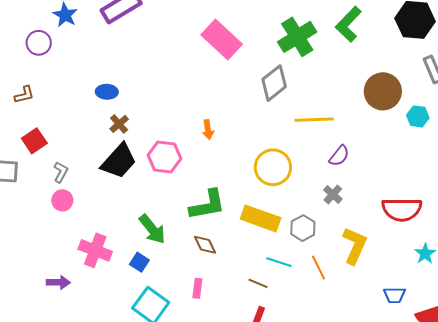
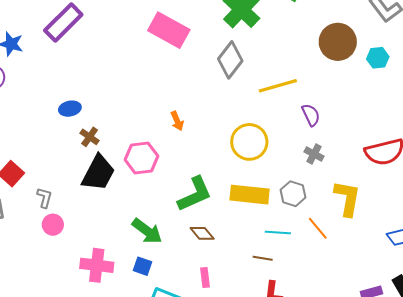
purple semicircle: (339, 156) -> (311, 115), turned -50

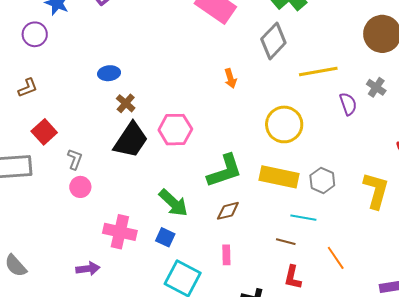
orange arrow: (177, 121) -> (230, 78), moved
gray cross: (314, 154) -> (376, 87), moved
orange line: (318, 228) -> (336, 258), moved
brown diamond: (202, 233) -> (228, 211), turned -70

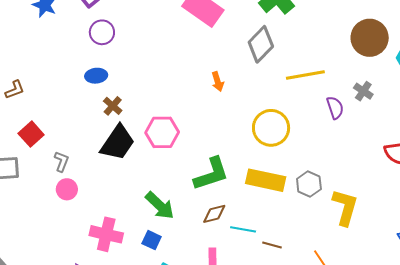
purple circle: (35, 34) -> (102, 32), moved
yellow L-shape: (376, 190) -> (345, 207), moved
cyan line: (303, 218) -> (243, 229), moved

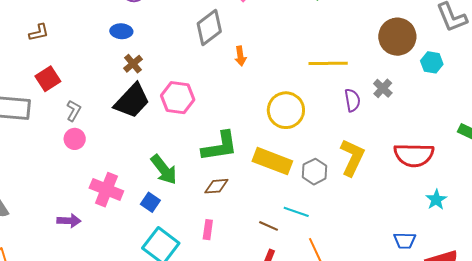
gray diamond: (261, 44) -> (209, 28), moved
yellow L-shape: (345, 207) -> (352, 157), moved
cyan line: (243, 229) -> (296, 212), moved

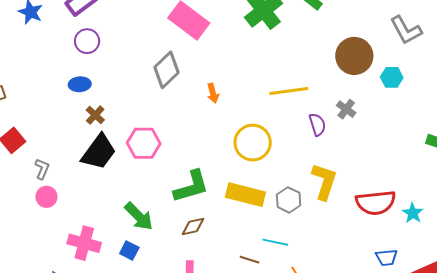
orange arrow: (240, 56) -> (213, 93), moved
red semicircle: (414, 155) -> (376, 203), moved

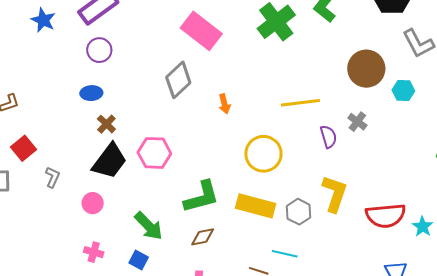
pink circle: (46, 197) -> (93, 203), moved
pink cross: (84, 243) -> (94, 252), size x0.6

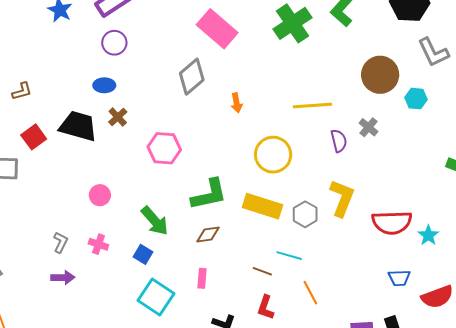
black trapezoid: (109, 161) -> (78, 126), moved, turned -114
gray L-shape: (53, 177) -> (61, 242), moved

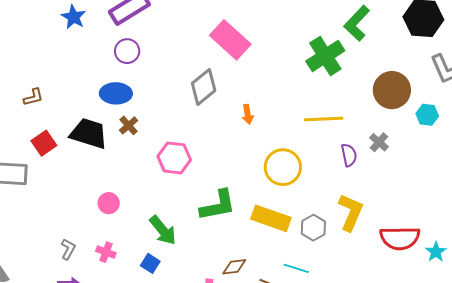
green cross: (293, 23) -> (325, 56), moved
blue ellipse: (104, 85) -> (116, 93), size x1.4
brown diamond: (208, 235) -> (234, 267), moved

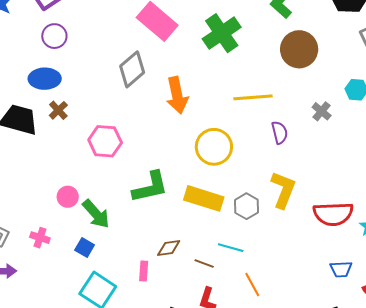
green cross: (325, 56) -> (222, 33), moved
brown circle: (392, 90) -> (299, 49), moved
orange arrow: (248, 114) -> (177, 95), size x1.8
gray cross: (379, 142) -> (322, 111), moved
pink circle: (109, 203) -> (68, 197), moved

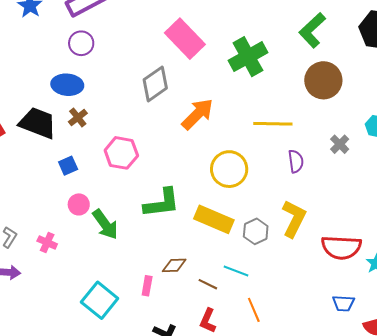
orange arrow: (177, 95) -> (197, 114), turned -129
blue square: (85, 247) -> (68, 166), moved, turned 30

